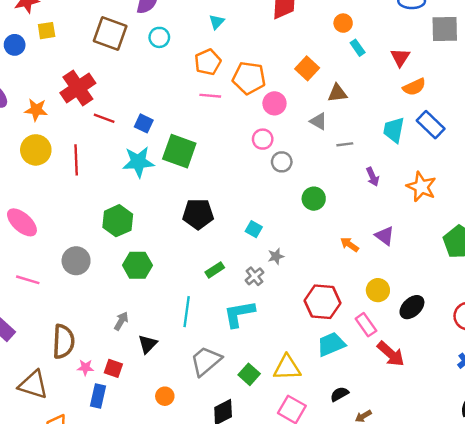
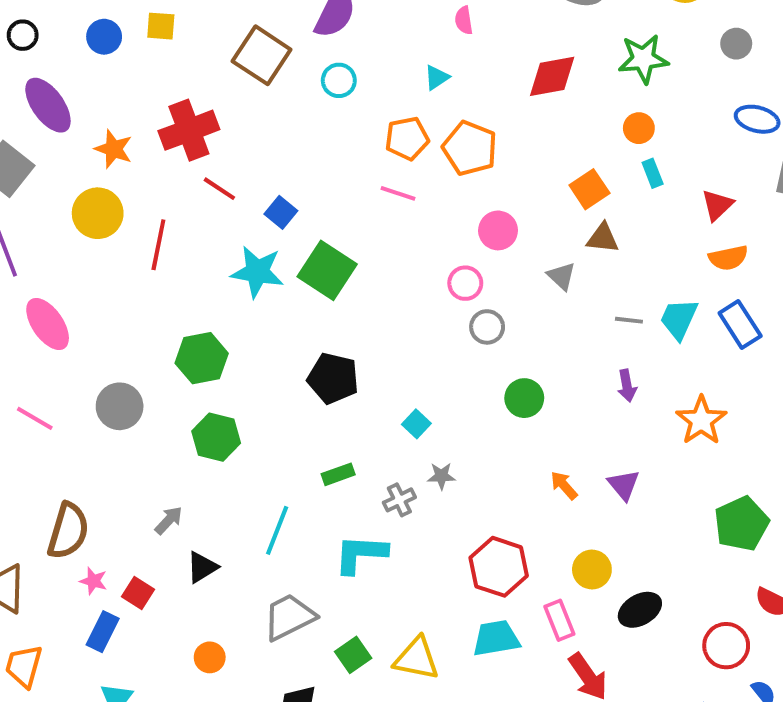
orange square: (307, 68) -> (589, 189), moved
orange pentagon: (249, 78) -> (470, 148), moved
gray line: (345, 144) -> (629, 320), moved

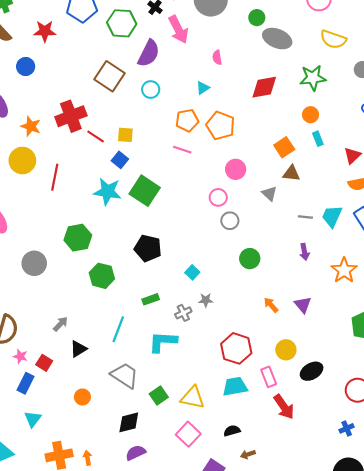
yellow square: (161, 26) -> (125, 135), moved
red line: (219, 189) -> (96, 136), moved
green hexagon: (216, 437) -> (102, 276), moved
gray trapezoid: (289, 617) -> (125, 375), turned 60

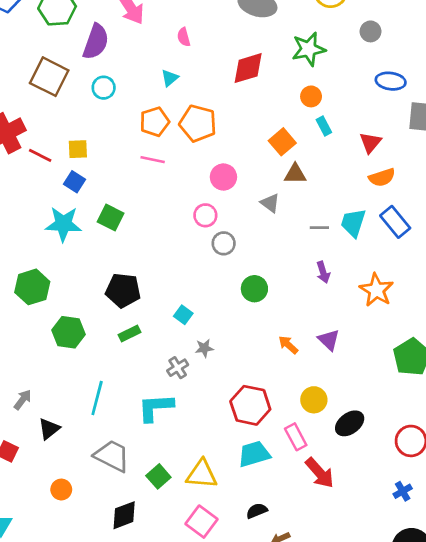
green square: (145, 191) -> (111, 217), size x0.7
green rectangle: (151, 299) -> (129, 334), moved

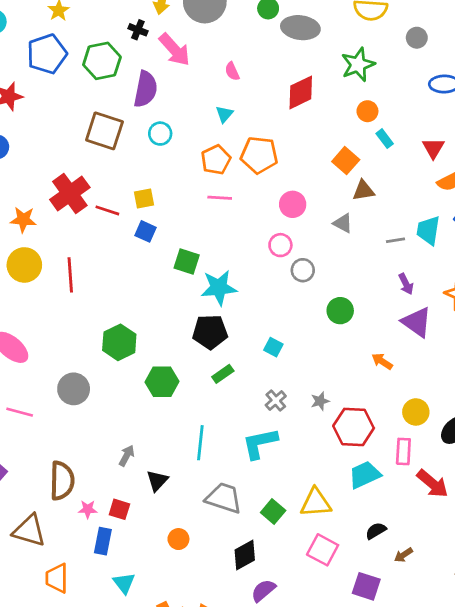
cyan star: (63, 224) -> (219, 288), moved
purple triangle: (329, 340) -> (417, 322), moved, size x1.4
gray star: (204, 348) -> (320, 401), moved
pink rectangle: (296, 437) -> (403, 451), turned 40

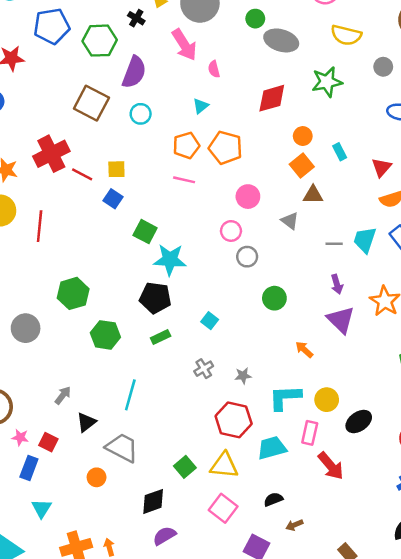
pink arrow: (175, 50) -> (184, 45), moved
orange circle: (367, 111) -> (303, 136), moved
red hexagon: (354, 427) -> (234, 420), moved
cyan L-shape: (260, 443) -> (285, 397), moved
gray trapezoid: (224, 498) -> (122, 448), moved

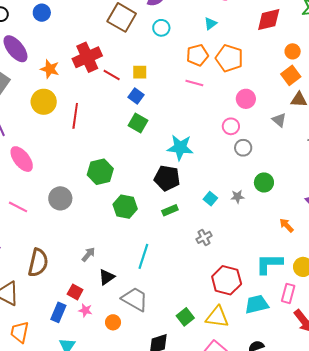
green square: (145, 232) -> (138, 123), moved
gray star: (243, 376) -> (237, 197), moved
pink star: (20, 437) -> (85, 310), moved

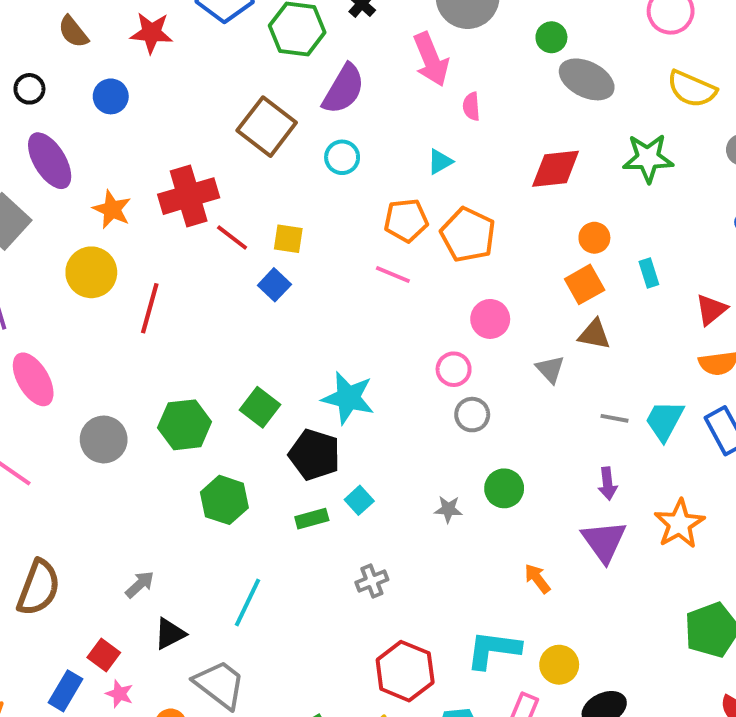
green square: (138, 123) -> (260, 407), moved
gray circle: (60, 198) -> (104, 439), moved
cyan square: (210, 199) -> (359, 500), moved

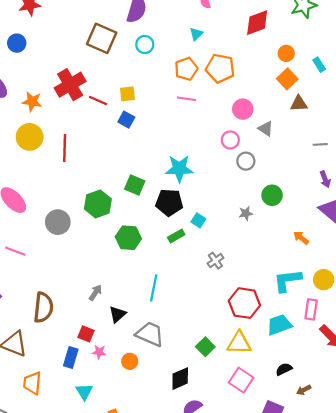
gray triangle: (550, 369) -> (266, 129), moved

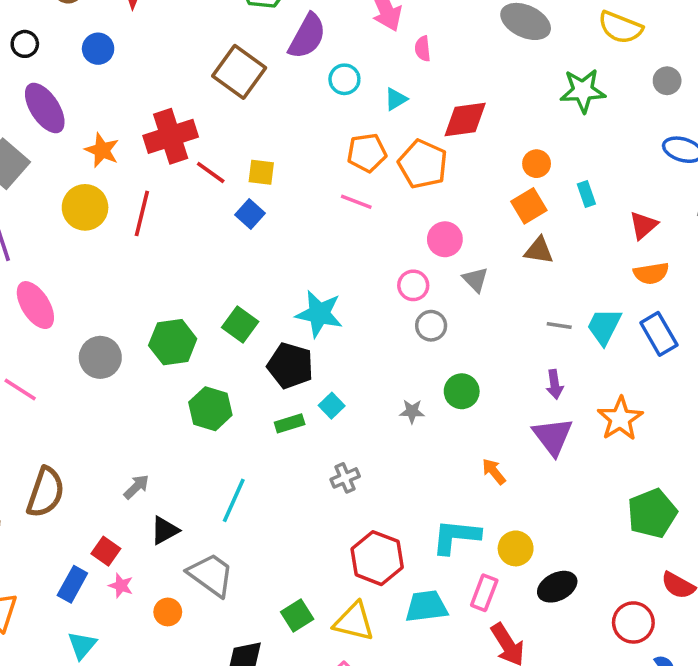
red diamond: (257, 23) -> (465, 119), moved
cyan circle: (145, 44) -> (344, 79), moved
red line: (65, 148) -> (142, 213), moved

